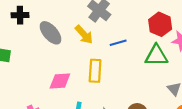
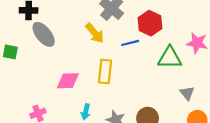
red hexagon: (160, 24) -> (150, 23), moved
gray ellipse: (51, 33) -> (44, 34), moved

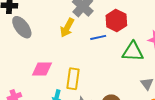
yellow arrow: (95, 33) -> (67, 28), turned 66
yellow rectangle: (105, 71) -> (73, 79), moved

